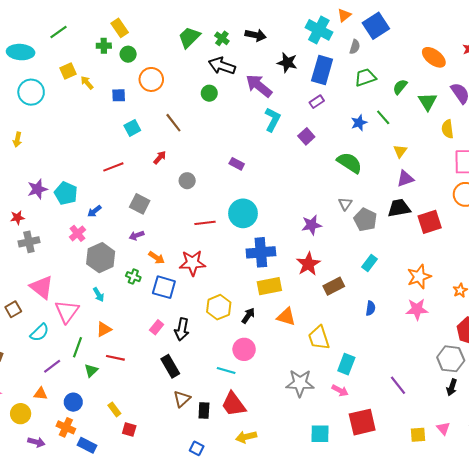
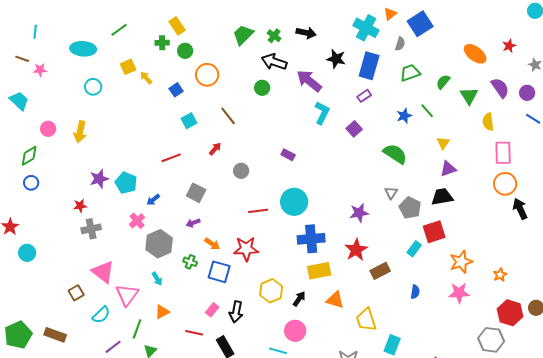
cyan circle: (31, 92) -> (93, 87), size x0.7
blue square: (119, 95) -> (176, 90), turned -32
yellow arrow: (17, 140) -> (80, 132), size x1.5
red square: (430, 222) -> (434, 232), moved
red line: (115, 358) -> (194, 333), moved

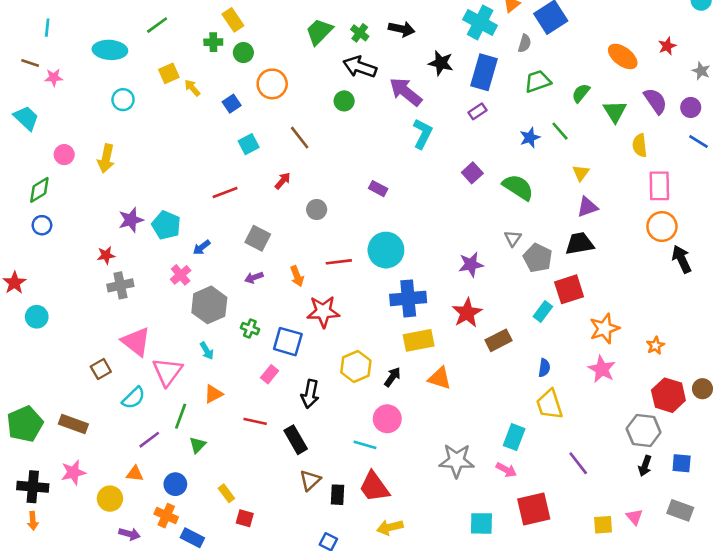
purple square: (354, 129) -> (472, 173), moved
orange arrow: (212, 244) -> (297, 276), moved, turned 35
pink star: (459, 293) -> (602, 369), turned 30
pink rectangle: (212, 310) -> (270, 374), moved
yellow trapezoid: (366, 320) -> (549, 404), moved

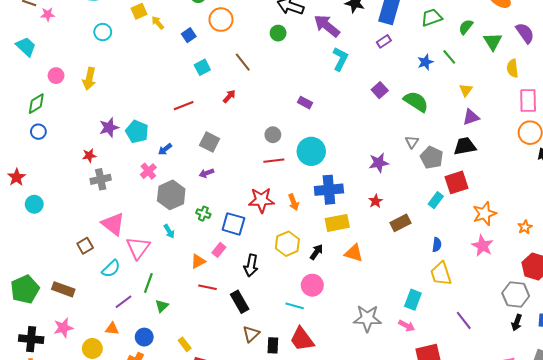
gray circle: (317, 209) -> (273, 135), moved
orange arrow: (297, 276) -> (294, 202), moved
red star: (467, 313) -> (376, 201), size x0.6
orange triangle: (213, 394) -> (198, 261), moved

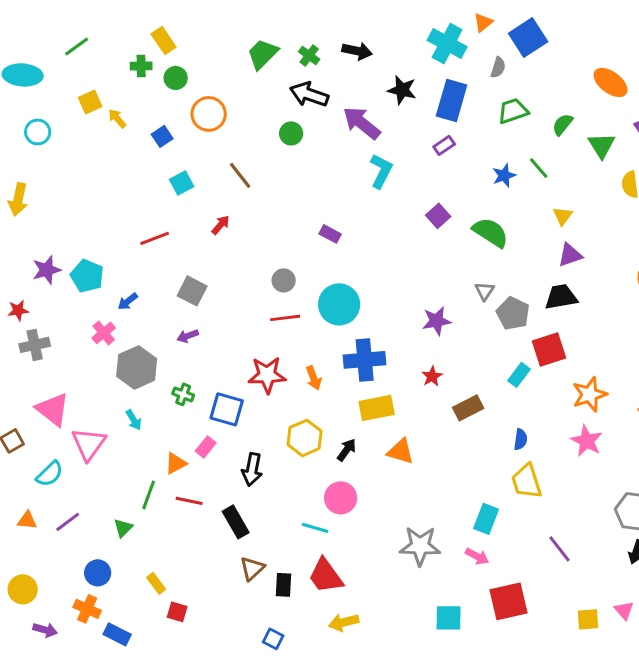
green line: (148, 283) -> (149, 495), moved
orange triangle: (112, 329) -> (27, 520), moved

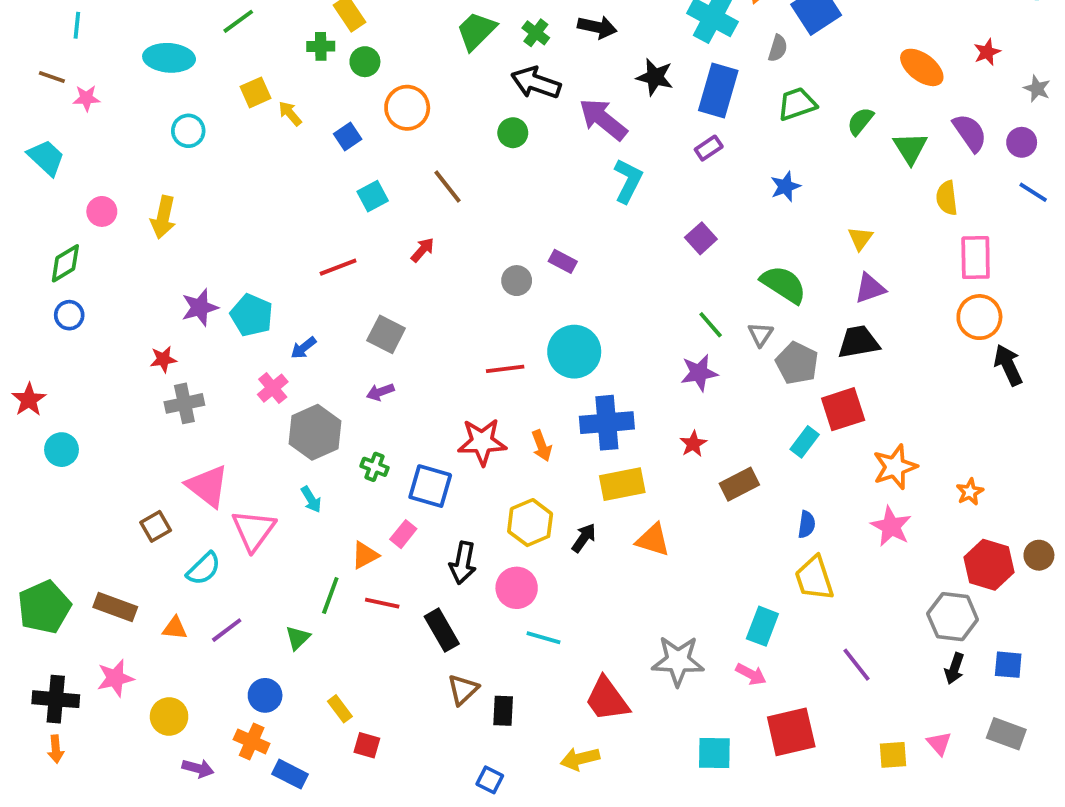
green line: (539, 168) -> (711, 325), moved
green semicircle: (491, 232) -> (784, 284), moved
gray circle: (284, 280) -> (517, 281), moved
pink circle: (341, 498) -> (517, 588), moved
red trapezoid: (326, 576) -> (607, 699), moved

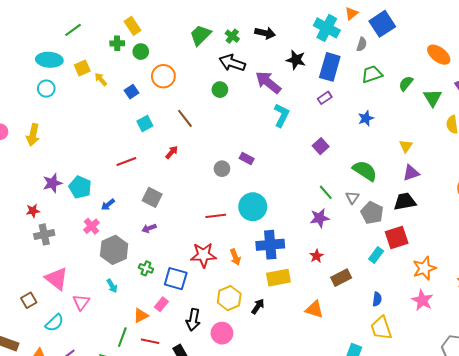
cyan ellipse: (169, 58) -> (49, 60), moved
pink triangle: (254, 530) -> (81, 302), size x0.7
orange triangle: (653, 540) -> (314, 309), moved

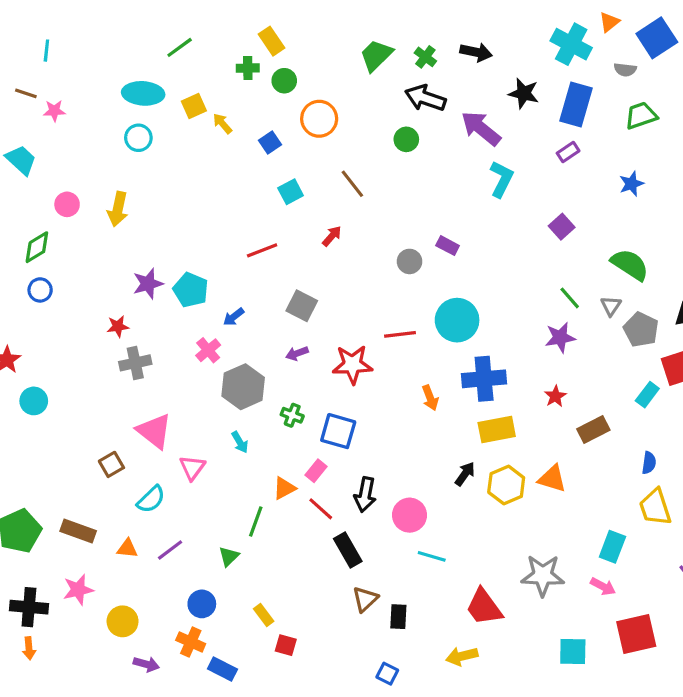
gray semicircle: (362, 44) -> (625, 70), turned 80
red star: (203, 255) -> (352, 364), moved
yellow hexagon: (229, 298) -> (506, 485), moved
red line: (150, 341) -> (321, 509), moved, turned 30

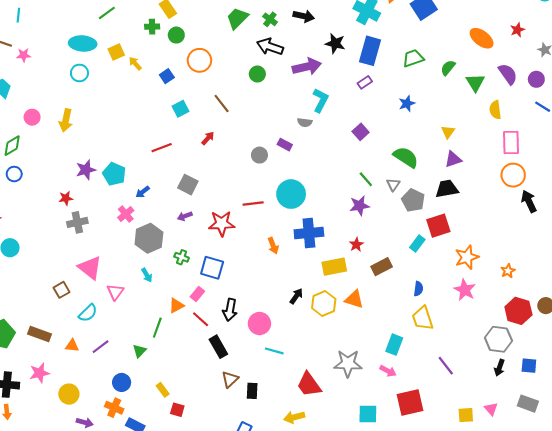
gray semicircle: (625, 70) -> (305, 122), moved
purple arrow: (481, 128) -> (307, 67), turned 128
yellow rectangle: (497, 430) -> (334, 267), moved

